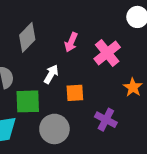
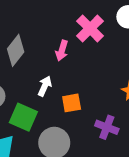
pink cross: (107, 53) -> (90, 28), moved
green square: (28, 101) -> (23, 117), turned 32

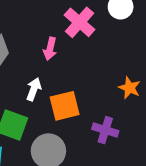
orange square: (72, 103) -> (65, 106), size x1.4

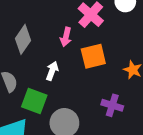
orange square: (65, 106) -> (93, 56), moved

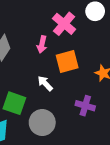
white arrow: (52, 71) -> (45, 83), moved, turned -63

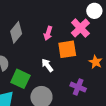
pink cross: (64, 24) -> (80, 28), moved

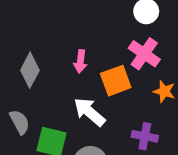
pink cross: (80, 28) -> (144, 54), moved
white arrow: (47, 65) -> (89, 112), size x1.5

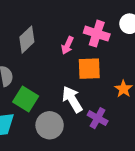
pink cross: (144, 54) -> (97, 34), moved, turned -35
white arrow: (89, 112) -> (72, 99), moved

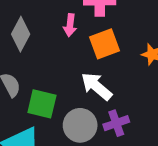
purple cross: (98, 118) -> (116, 123), moved, turned -30

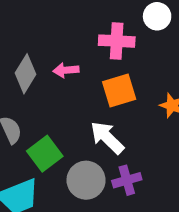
pink arrow: (70, 25) -> (66, 70), moved, turned 75
green square: (42, 104) -> (45, 154), turned 36

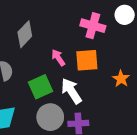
pink arrow: (66, 70) -> (58, 58), moved, turned 48
green square: (45, 154) -> (40, 87), moved

